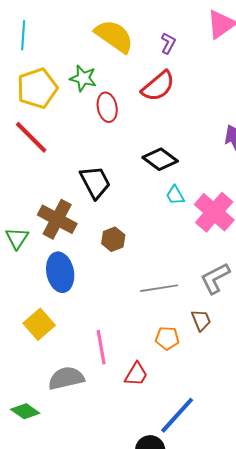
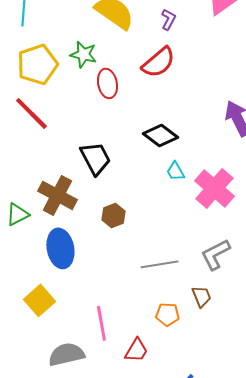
green triangle: (17, 238) -> (17, 214), turned 30

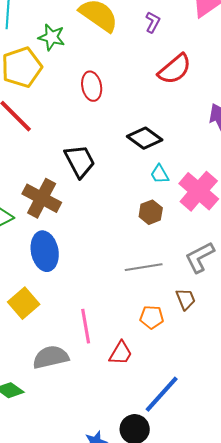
green star: (83, 54) -> (52, 37), moved
red semicircle: (158, 62) -> (175, 69), moved
brown hexagon: (113, 215) -> (151, 212), moved

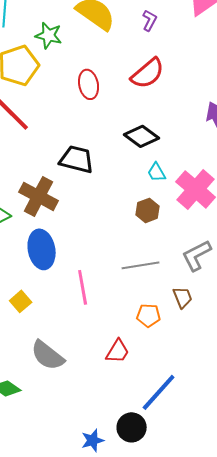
red semicircle: (175, 69) -> (148, 73), moved
black trapezoid: (80, 161) -> (77, 159), turned -48
yellow square: (24, 303) -> (21, 301), size x0.7
pink line: (86, 326) -> (83, 287), moved
gray semicircle: (51, 357) -> (48, 355), turned -129

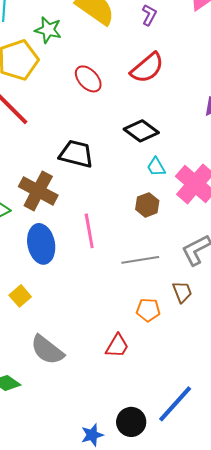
red ellipse: (89, 84) -> (88, 79), turned -32
pink line: (83, 287) -> (89, 231), moved
blue line: (159, 392) -> (175, 404), moved

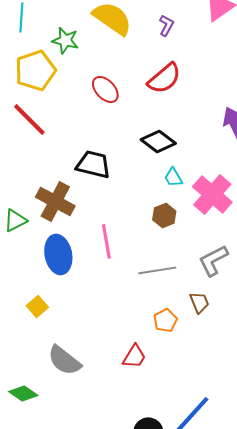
orange pentagon: (148, 310) -> (165, 320), turned -30

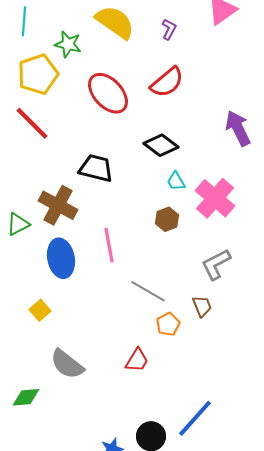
red ellipse: (105, 89) -> (108, 93), size x1.5
gray line: (157, 270) -> (148, 291), moved, turned 39
green diamond: (23, 393) -> (26, 397), turned -40

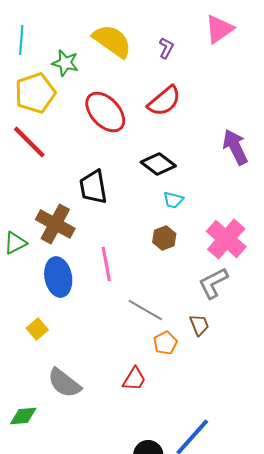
black trapezoid: (96, 168) -> (93, 187), turned -114
cyan trapezoid: (176, 181) -> (173, 200), turned -45
pink cross: (215, 198) -> (226, 239), moved

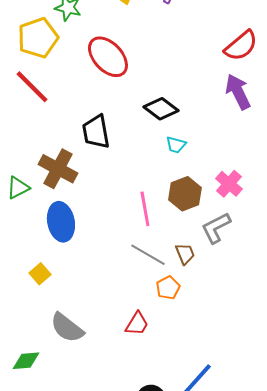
red semicircle: (164, 101) -> (241, 46), moved
brown hexagon: (164, 238) -> (185, 194), moved, size x1.4
pink cross: (226, 239) -> (229, 184), size x0.7
pink line: (106, 264) -> (145, 209), moved
brown trapezoid: (199, 325) -> (185, 254), moved

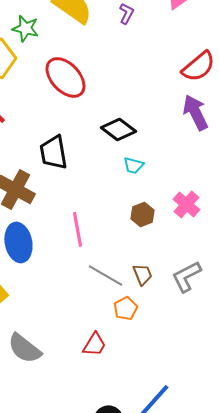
brown hexagon: (185, 194) -> (142, 214), size x0.7
pink line: (145, 209) -> (77, 229), moved
gray L-shape: (216, 228) -> (186, 276), moved

